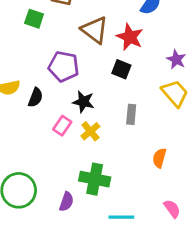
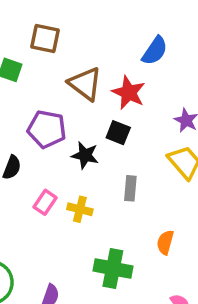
black star: (83, 102) -> (85, 155), moved
yellow cross: (90, 131) -> (80, 209), turned -36
green cross: (95, 179) -> (113, 269), moved

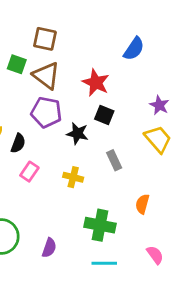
brown triangle: (85, 84) -> (46, 76), moved
red star: (129, 93) -> (96, 83), moved
gray rectangle: (130, 188) -> (114, 160), turned -30
pink rectangle: (45, 202) -> (29, 172), moved

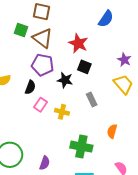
black semicircle: (18, 143) -> (30, 87), moved
pink rectangle: (29, 172) -> (40, 105), moved

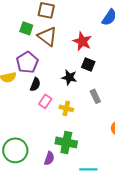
purple pentagon: (43, 65) -> (27, 62), moved, turned 30
green cross: (81, 147) -> (66, 142), moved

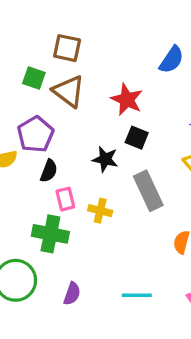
gray rectangle: (95, 96) -> (148, 191), size x1.6
pink rectangle: (45, 101) -> (65, 199), turned -48
green cross: (66, 142) -> (50, 234), moved
cyan line: (88, 169) -> (137, 295), moved

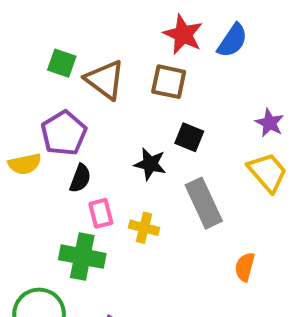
brown square: (67, 48) -> (169, 82), moved
red star: (127, 100) -> (183, 34), moved

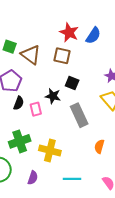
pink rectangle: (101, 213) -> (36, 109), moved
yellow cross: (144, 228) -> (50, 151), moved, size x1.5
green cross: (82, 257) -> (20, 141), turned -30

